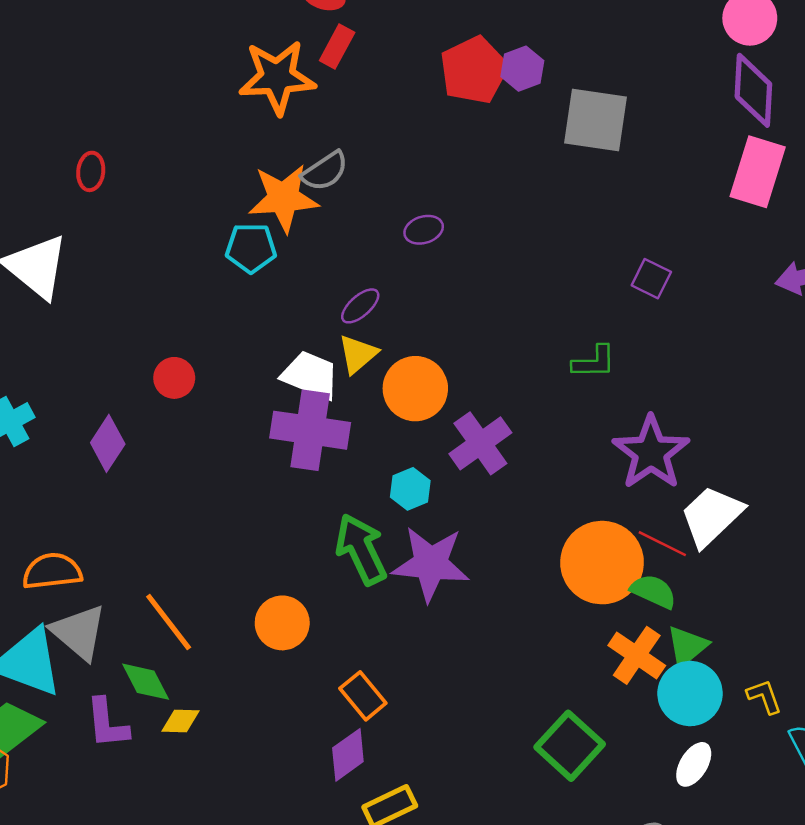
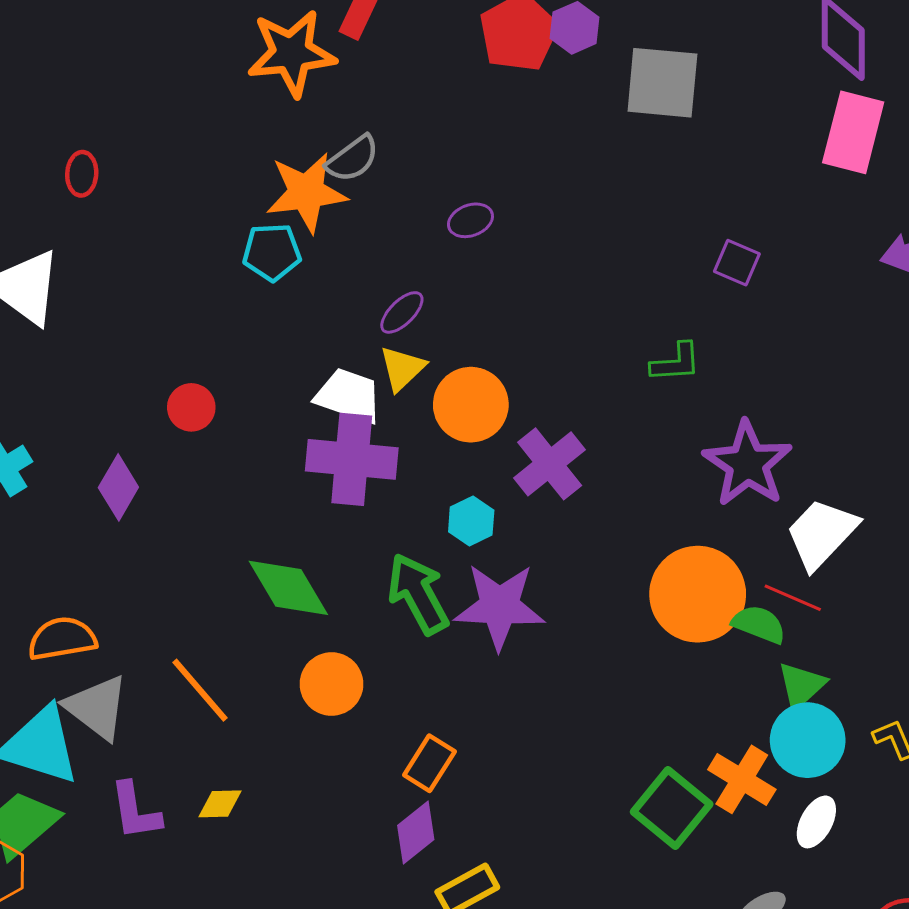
red line: (662, 544) -> (793, 598), moved
orange cross: (637, 655) -> (742, 779), moved
green diamond: (146, 682) -> (288, 588), moved, size x1.4
orange rectangle: (363, 696) -> (429, 763), turned 75

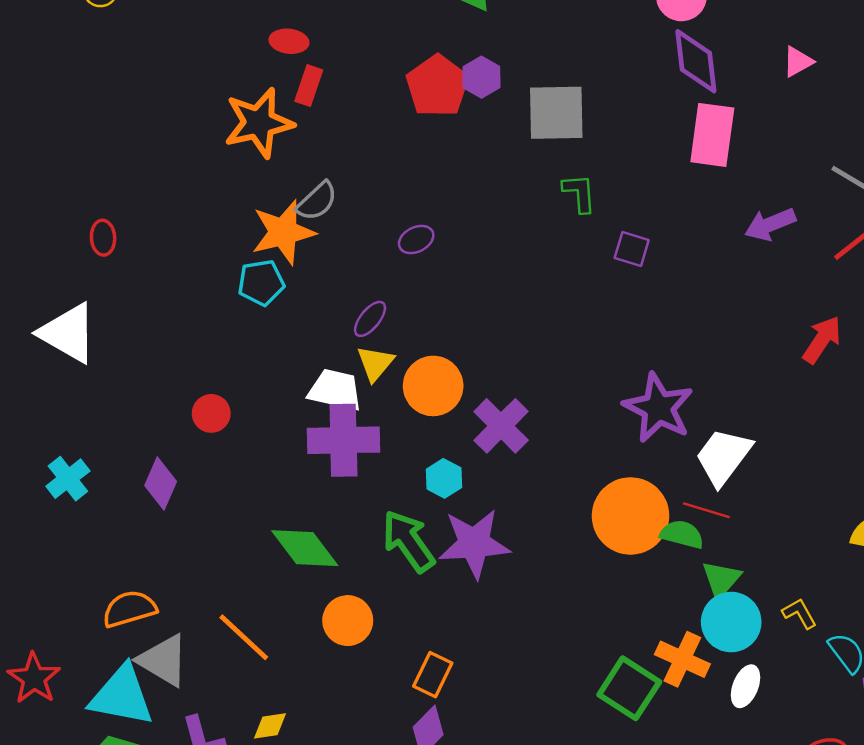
green L-shape: (676, 362) -> (579, 193), moved, turned -84

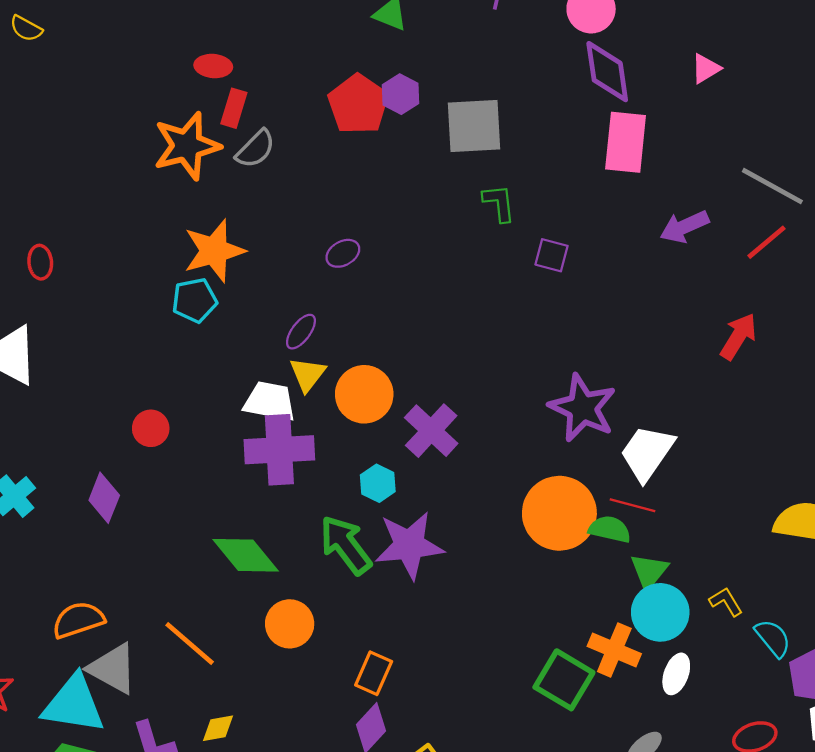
gray semicircle: (317, 201) -> (256, 149), moved

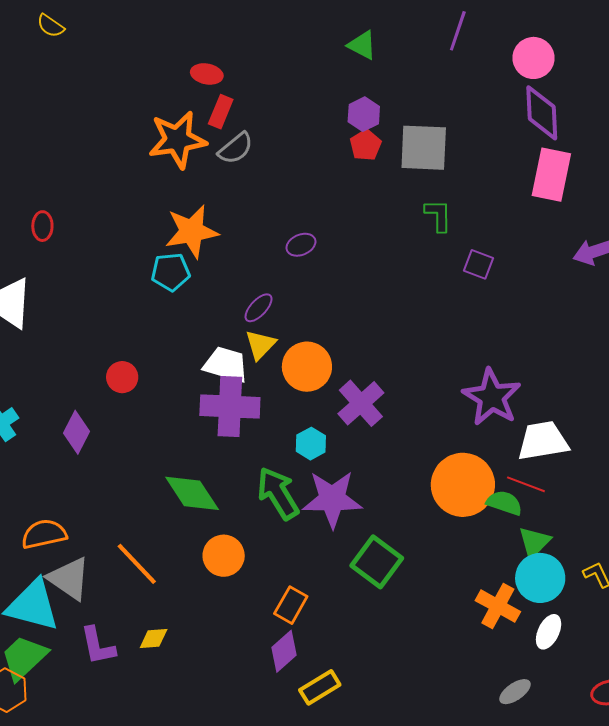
red pentagon: (358, 104) -> (366, 145), moved, size x0.6
white trapezoid: (647, 453) -> (543, 441), turned 40
green square: (564, 680) -> (377, 562), moved

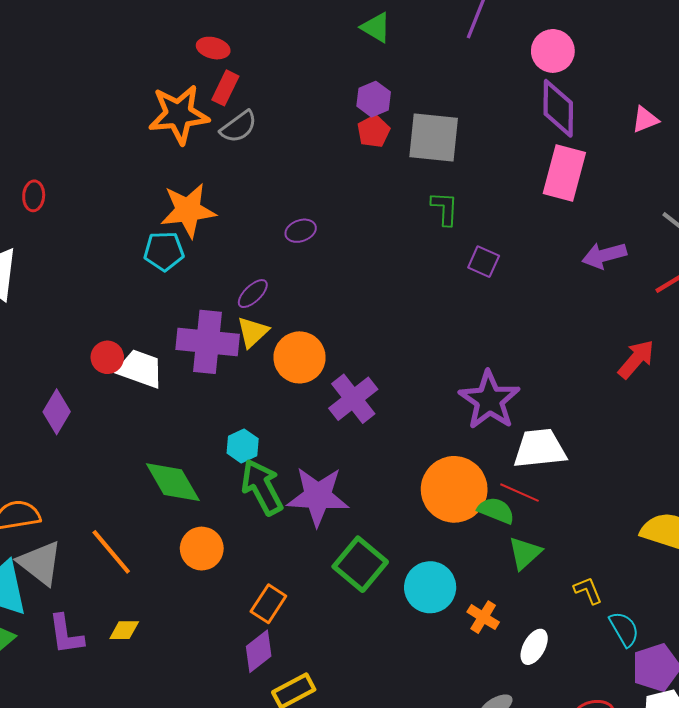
white trapezoid: (226, 365) -> (140, 369), moved
purple cross: (230, 407) -> (208, 342), moved
cyan hexagon: (311, 444) -> (243, 446), moved
cyan circle: (540, 578) -> (430, 587), moved
orange cross: (498, 606) -> (483, 617), size x0.7

